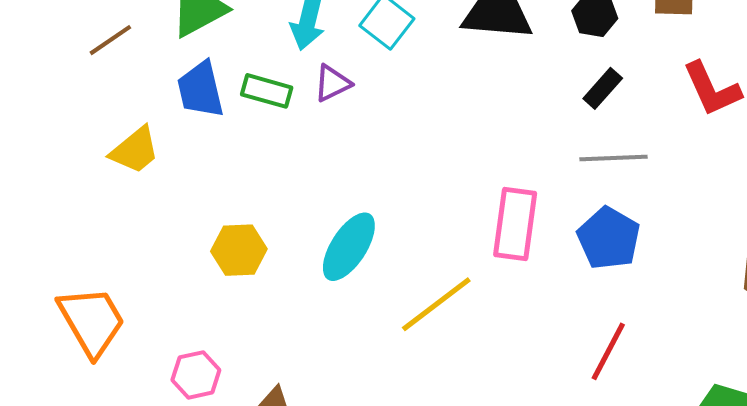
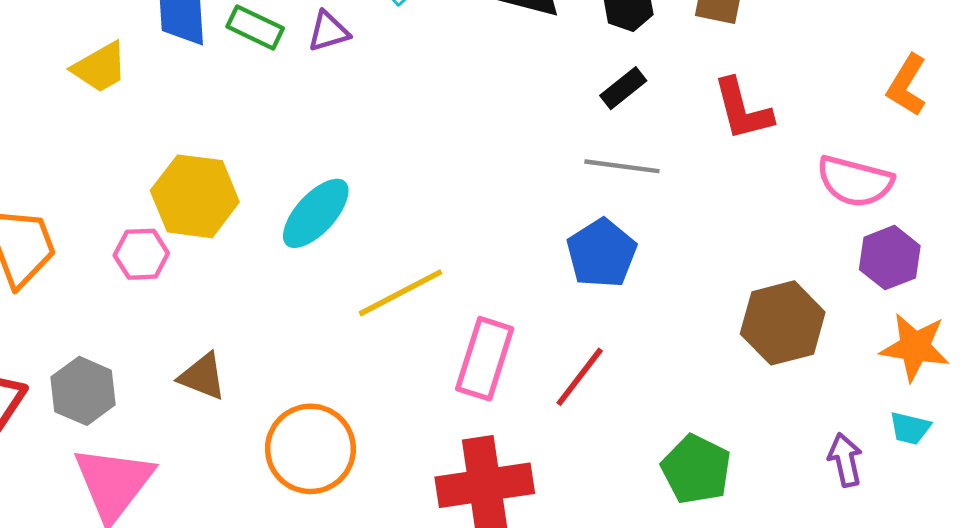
pink rectangle: (515, 224) -> (485, 359), moved
yellow hexagon: (239, 250) -> (195, 196), size x1.4
pink hexagon: (196, 375) -> (141, 254), moved

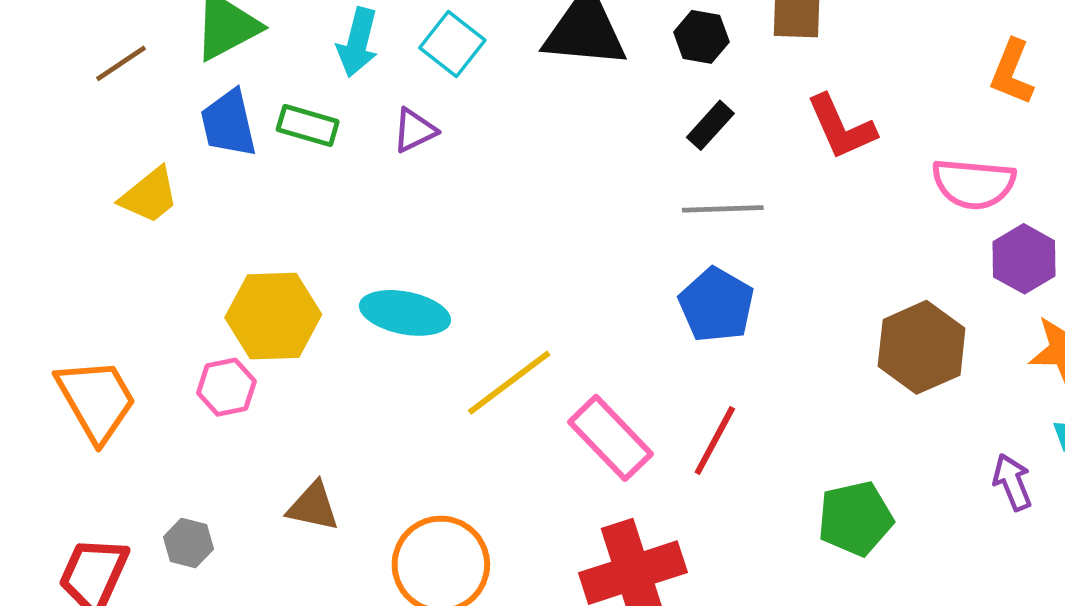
purple triangle: (329, 31) -> (414, 130), moved
cyan ellipse: (316, 213) -> (405, 313), turned 68
pink rectangle: (485, 359) -> (610, 438), turned -52
gray hexagon: (83, 391) -> (188, 543), size x0.7
green pentagon: (696, 469) -> (855, 519), turned -30

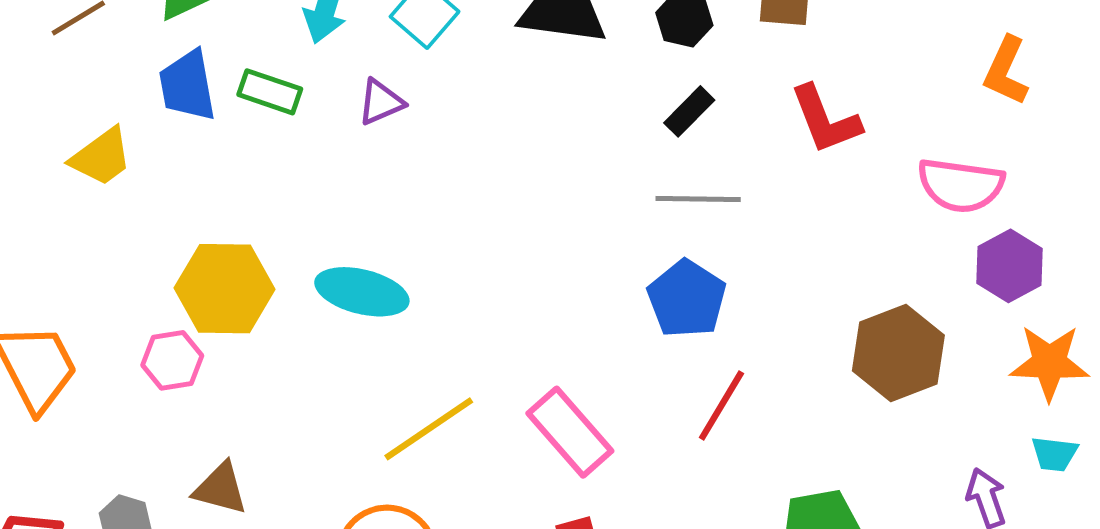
yellow line: (509, 383) -> (429, 429), moved
red line: (715, 440) -> (721, 406), moved
brown triangle: (313, 507) -> (220, 488), moved

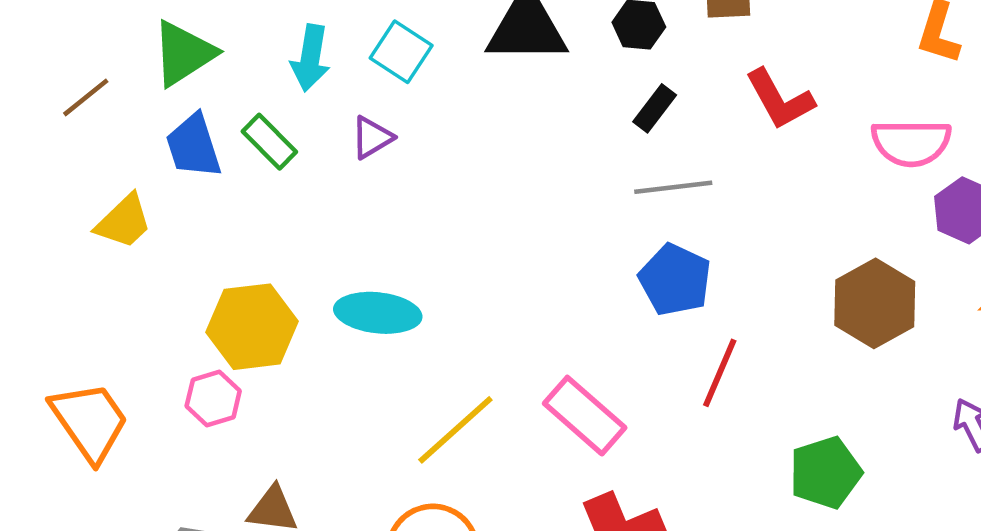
green rectangle: (270, 92) -> (269, 142), turned 34

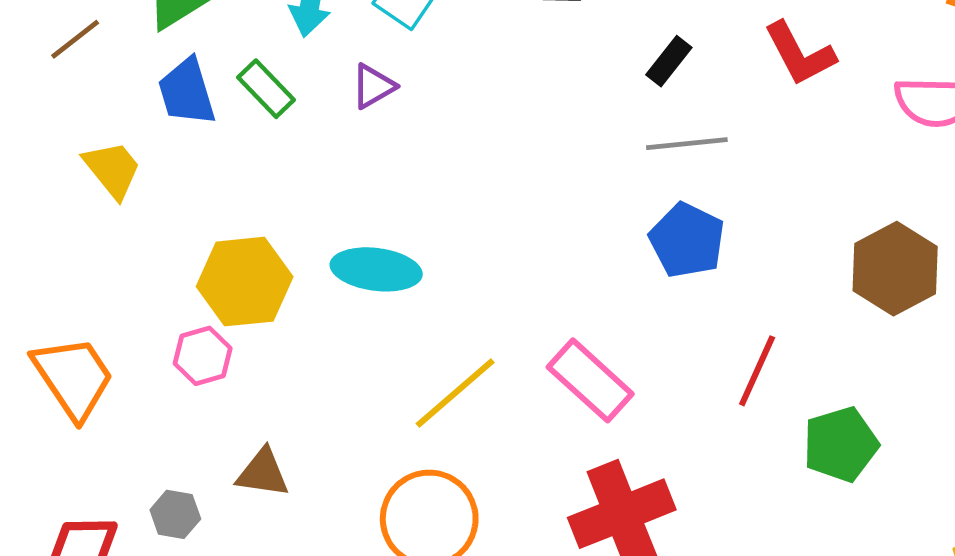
yellow trapezoid: (124, 222) -> (112, 169), turned -86
red line: (720, 373) -> (757, 371), moved

